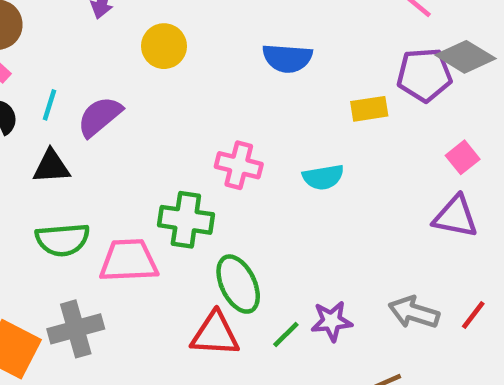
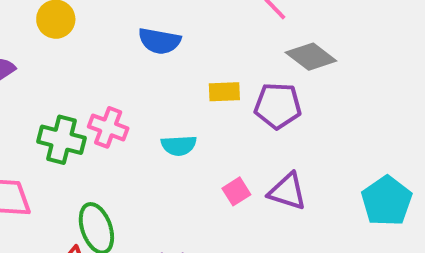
purple pentagon: (424, 75) -> (278, 106), moved
pink square: (463, 157) -> (236, 191), moved
green cross: (186, 220) -> (62, 140), moved

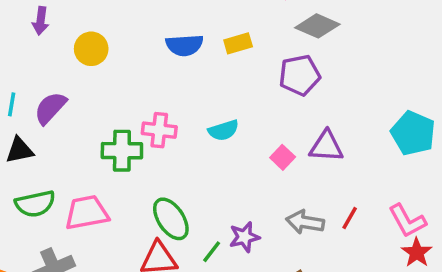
yellow rectangle: (224, 92) -> (238, 43), moved

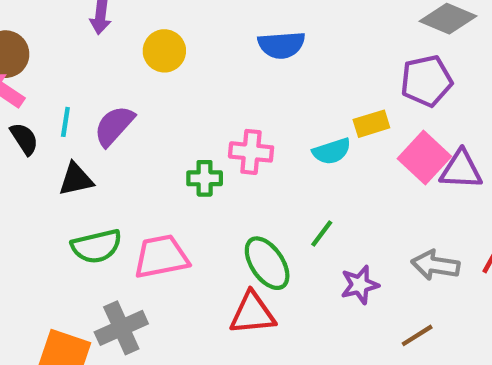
yellow rectangle: (238, 43) -> (371, 124), moved
green cross: (122, 151) -> (205, 178), size x0.7
pink square: (283, 157) -> (424, 158), moved, size x1.6
green line: (212, 252) -> (322, 233), moved

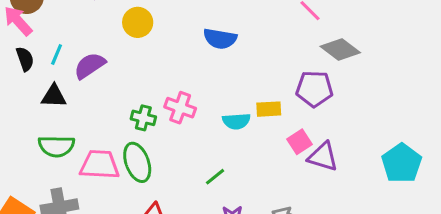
pink square: (424, 158) -> (300, 142), size x0.7
green ellipse: (267, 263) -> (137, 162), moved

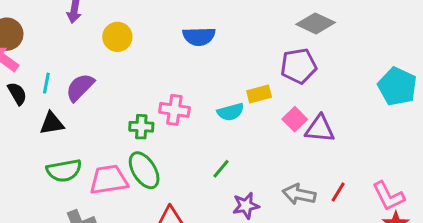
cyan pentagon: (402, 163) -> (397, 86), moved

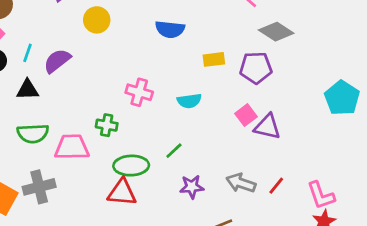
yellow rectangle: (259, 94) -> (214, 59), moved
green cross: (141, 127) -> (107, 125), moved
green ellipse: (144, 170) -> (131, 166), moved, turned -68

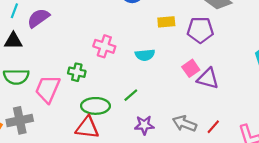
pink trapezoid: (72, 147) -> (48, 89), turned -68

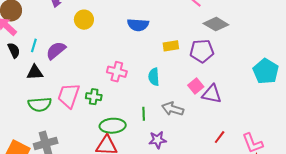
cyan semicircle: (145, 55) -> (154, 77), turned 96
pink trapezoid: (48, 89) -> (69, 96), moved
green line: (131, 95) -> (144, 114), turned -48
gray arrow: (185, 124) -> (173, 109), moved

